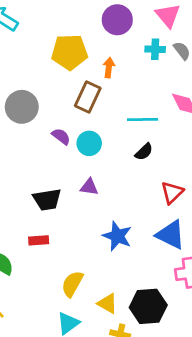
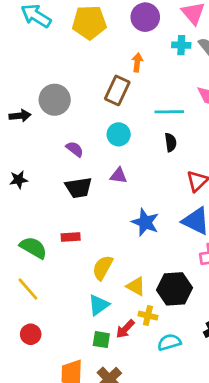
yellow pentagon: (70, 52) -> (89, 22), moved
purple semicircle: (61, 136) -> (75, 149), moved
black semicircle: (144, 152) -> (171, 142), turned -54
red rectangle: (39, 240) -> (71, 237), moved

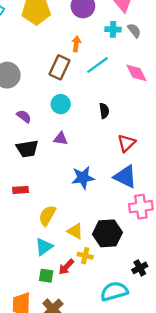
cyan line: (169, 112) -> (97, 65), moved, turned -35
blue star: (145, 222) -> (83, 178), turned -30
cyan semicircle: (169, 342) -> (114, 291), moved, size x1.4

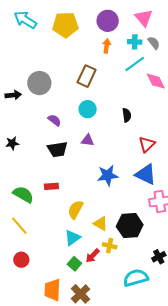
orange arrow: (76, 44) -> (107, 46), moved
cyan line: (97, 65) -> (135, 64), moved
green square: (46, 276) -> (74, 264), turned 32

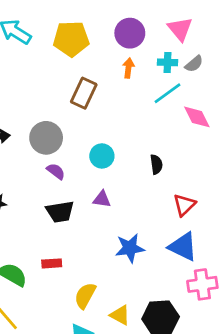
gray semicircle: (154, 43) -> (194, 64), turned 88
brown rectangle: (87, 76) -> (84, 93), moved
gray circle: (39, 83) -> (46, 138), moved

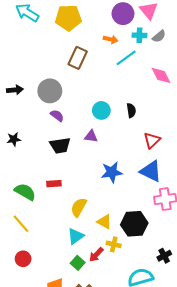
purple circle: (130, 33) -> (123, 14), moved
orange arrow: (128, 68) -> (111, 39), turned 96
cyan line: (168, 93) -> (126, 58), moved
cyan circle: (102, 156) -> (101, 110), moved

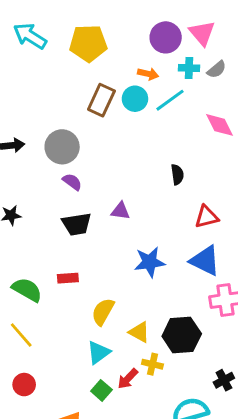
cyan circle: (101, 110) -> (135, 99), moved
red triangle: (152, 140) -> (206, 217), turned 30

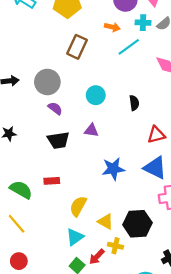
cyan circle: (135, 99) -> (96, 95), moved

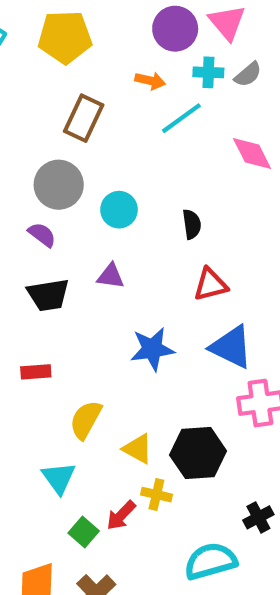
gray circle: (47, 82) -> (59, 185), moved
red triangle: (156, 135) -> (211, 285), moved
cyan triangle: (75, 237) -> (59, 478), moved, turned -30

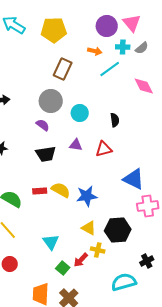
red triangle: (211, 285) -> (104, 149), moved
blue star: (152, 349) -> (87, 196), moved
yellow semicircle: (86, 420) -> (61, 190), moved, turned 90

